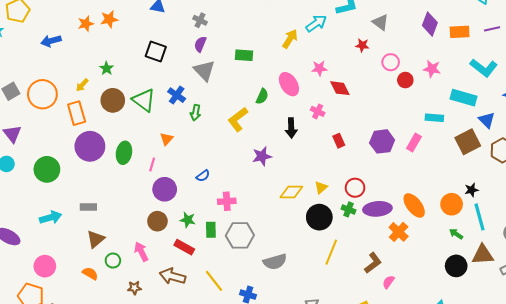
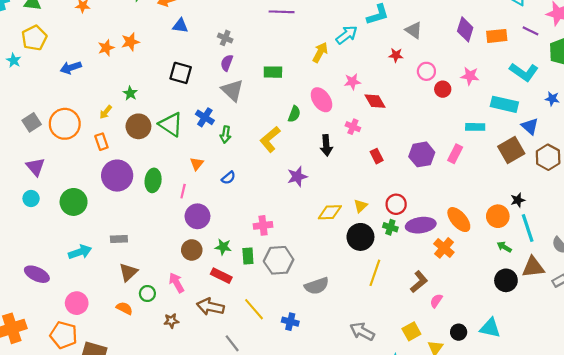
purple line: (492, 29) -> (530, 31), turned 42
orange rectangle: (77, 113) -> (101, 142), size x0.7
blue semicircle: (203, 176) -> (228, 178), moved

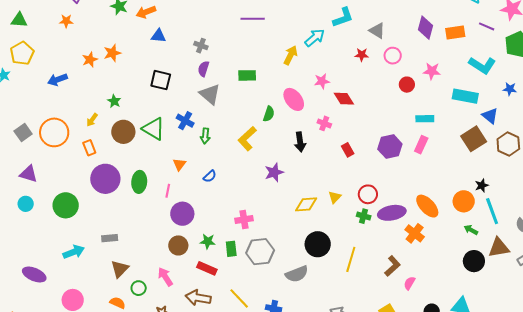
pink circle: (426, 71) -> (393, 56), moved
cyan rectangle: (475, 127) -> (425, 119), moved
purple triangle: (35, 167) -> (29, 174), turned -30
black circle: (360, 237) -> (318, 244), moved

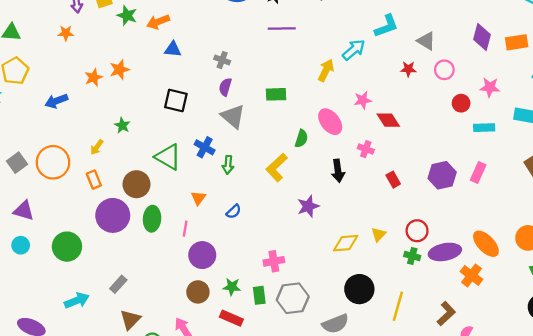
cyan rectangle: (425, 119) -> (484, 128), moved
brown circle: (123, 132) -> (136, 184), moved
gray rectangle: (110, 238) -> (118, 284), turned -42

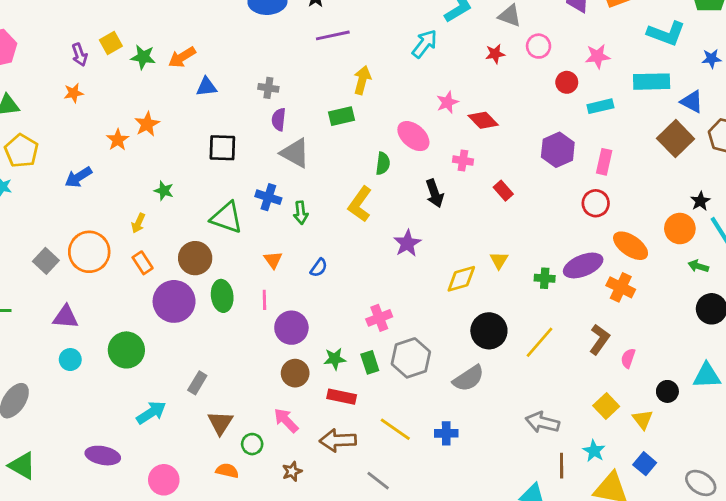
yellow arrow: (326, 70) -> (362, 80), moved
purple hexagon: (442, 175) -> (558, 150), moved
red circle: (417, 231) -> (596, 203), moved
yellow line: (398, 306) -> (539, 342), turned 36

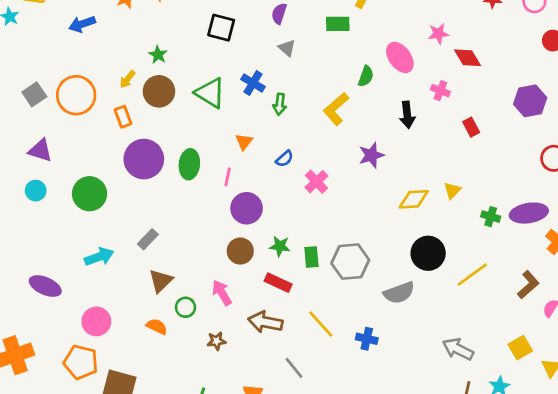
gray triangle: (295, 153) -> (287, 48), size x0.6
brown circle: (195, 258) -> (159, 91), moved
pink cross: (379, 318) -> (316, 182), moved, turned -35

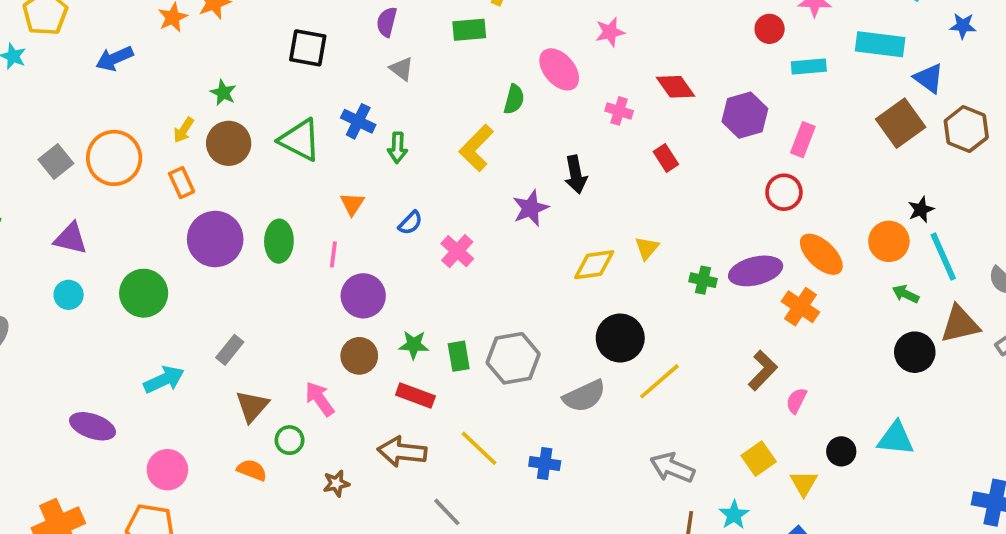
red diamond: (467, 58) -> (675, 87), moved
black arrow: (407, 115) -> (576, 175), moved
yellow line: (472, 275) -> (659, 381), moved
pink arrow: (222, 293) -> (320, 399), moved

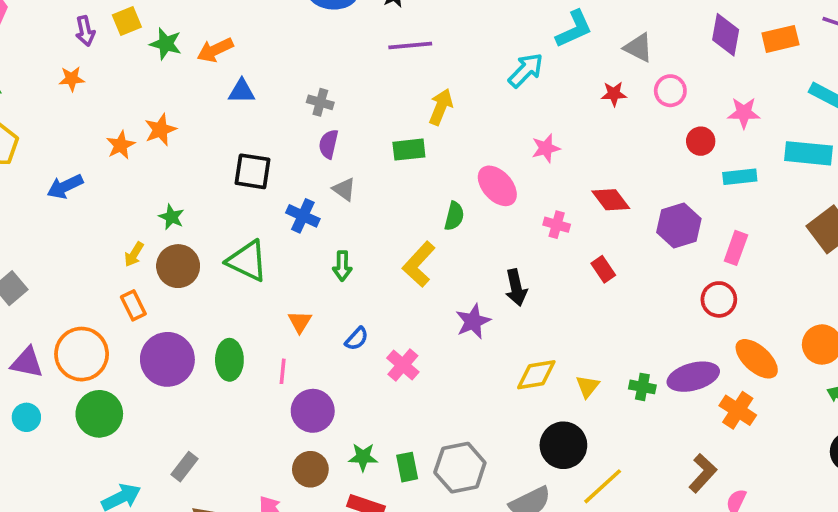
blue cross: (358, 121) -> (303, 216), moved
orange circle: (114, 158) -> (82, 354), moved
yellow triangle: (647, 248) -> (588, 386), moved

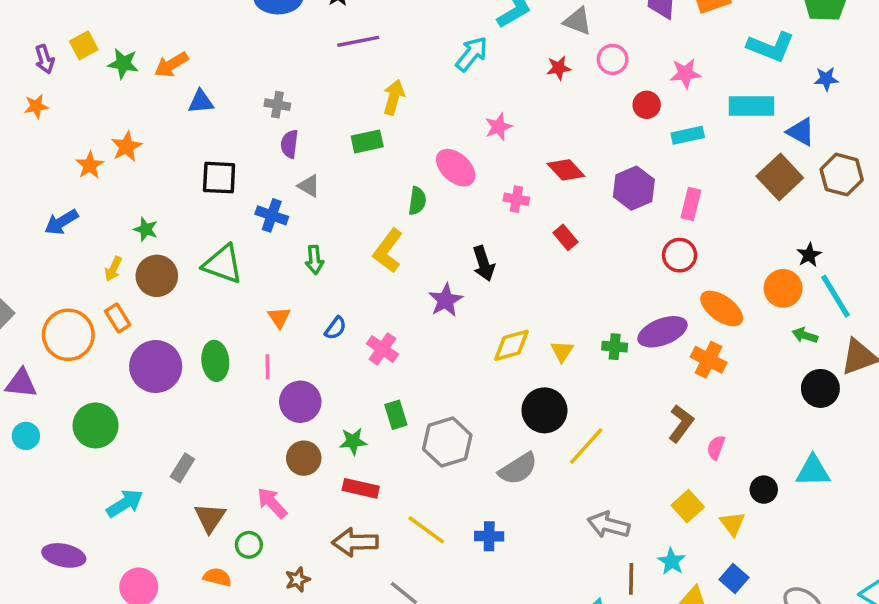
blue arrow: (65, 187) -> (61, 222), moved
orange circle: (82, 354) -> (68, 335), moved
green rectangle: (407, 467) -> (396, 415), moved

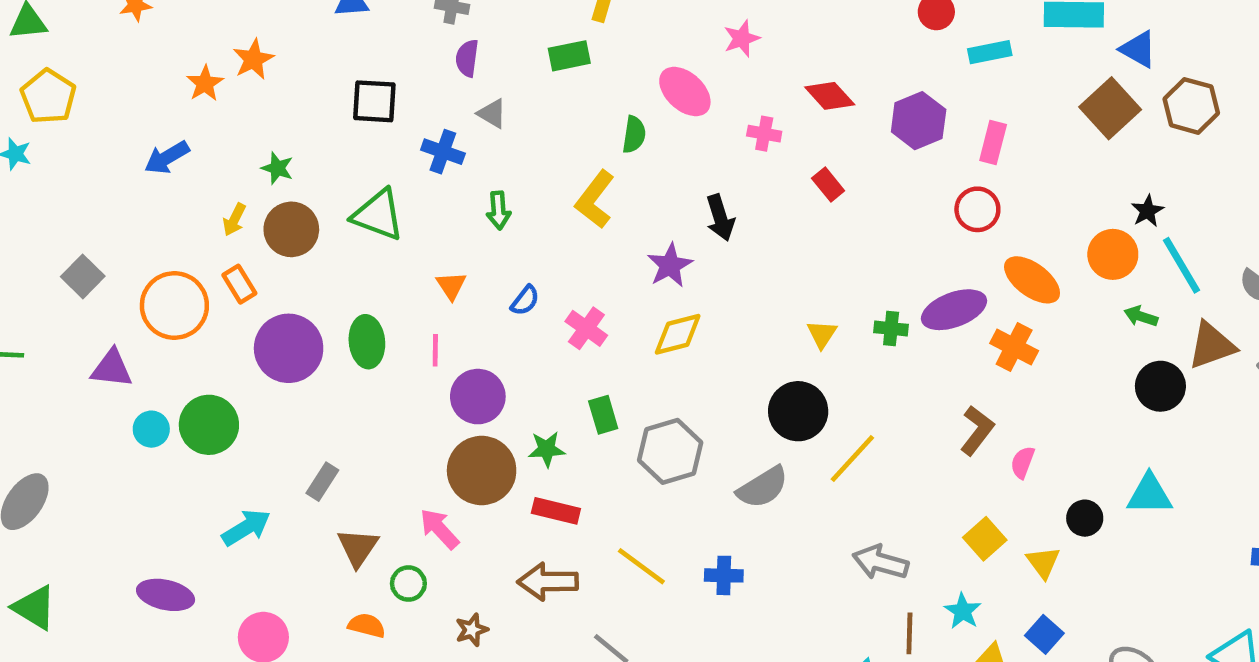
yellow diamond: (512, 345) -> (678, 334), moved
cyan circle: (26, 436) -> (151, 429), moved
brown circle: (304, 458) -> (482, 471), size x1.5

